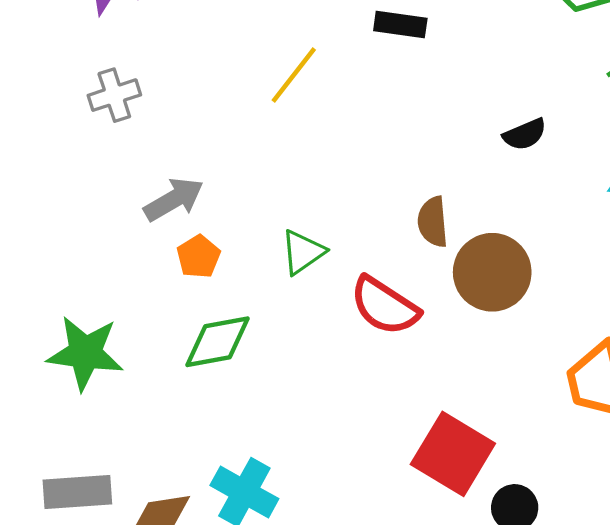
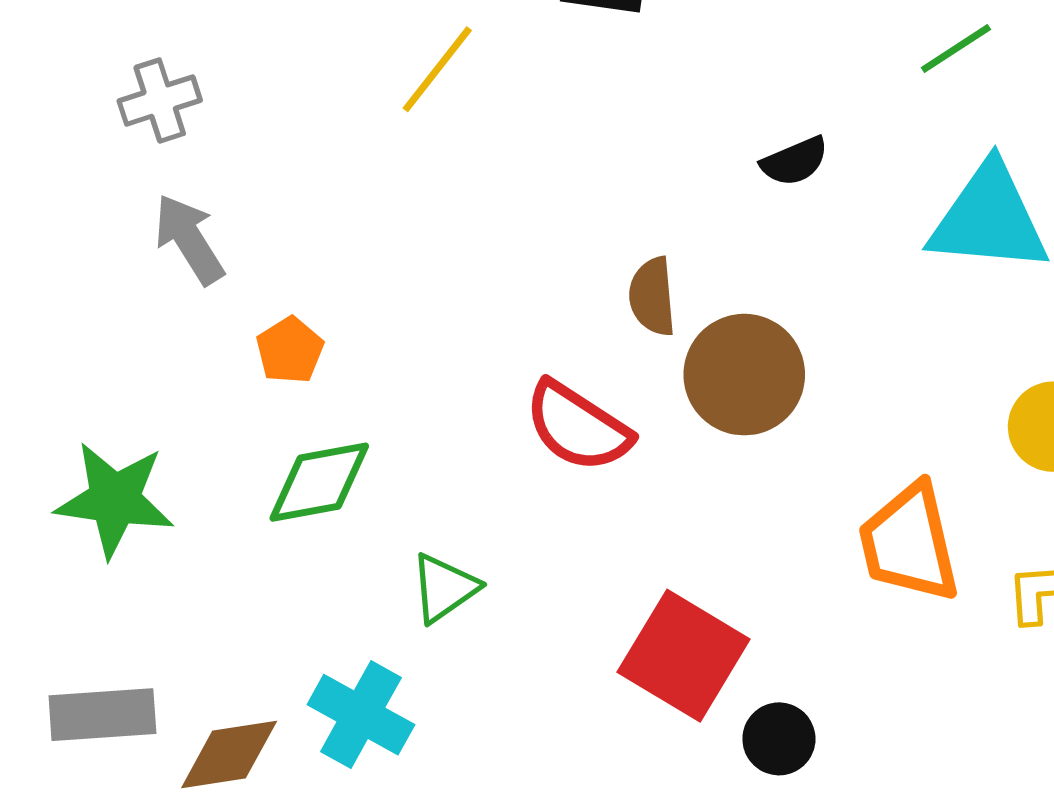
gray arrow: (174, 199) -> (189, 239), moved, turned -92
green triangle: (303, 252) -> (444, 588), moved

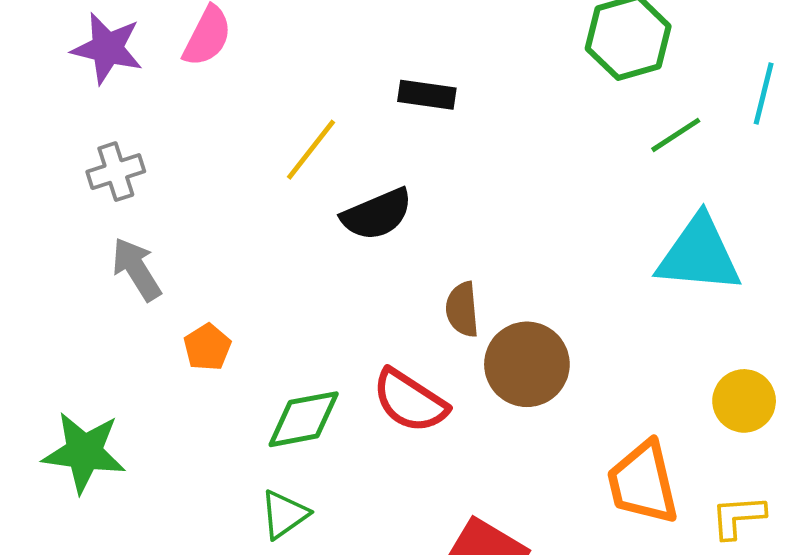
black semicircle: (795, 161) -> (377, 214), moved, size x1.5
green diamond: (319, 482) -> (304, 419), moved
green triangle: (444, 588) -> (284, 514), moved

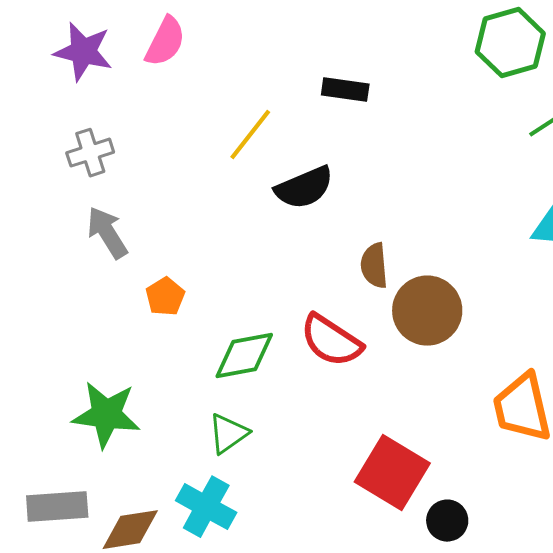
green star: (84, 452) -> (106, 415), moved

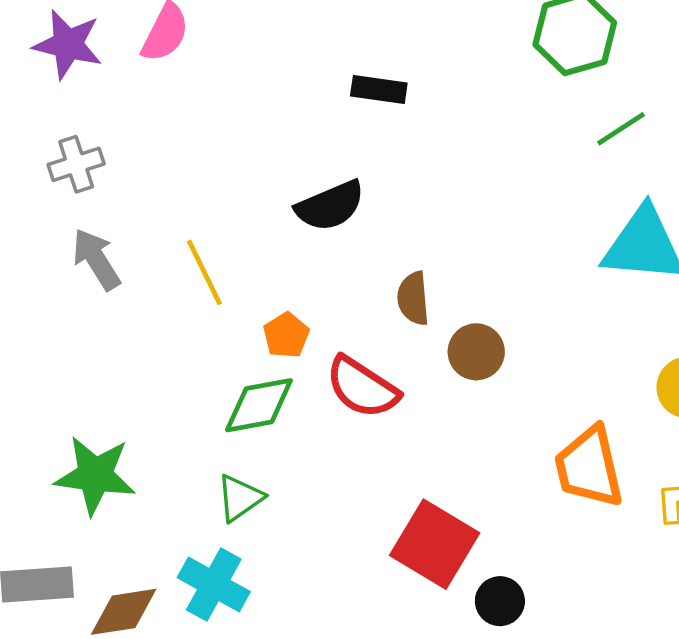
yellow line: (250, 135) -> (204, 272), moved, turned -64
orange pentagon: (165, 297) -> (286, 335), moved
brown circle: (427, 311) -> (476, 352), size x0.7

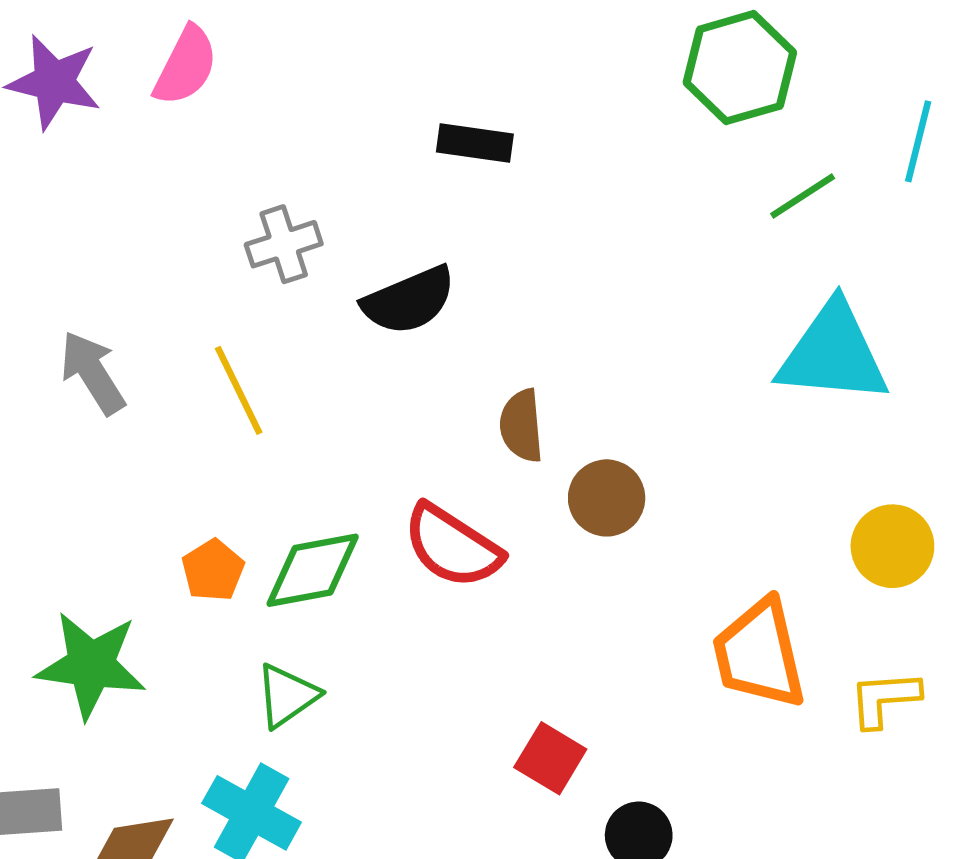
gray cross: (76, 164) -> (284, 244), moved
orange pentagon: (286, 335) -> (213, 570), moved
red square: (435, 544) -> (550, 758), size x0.6

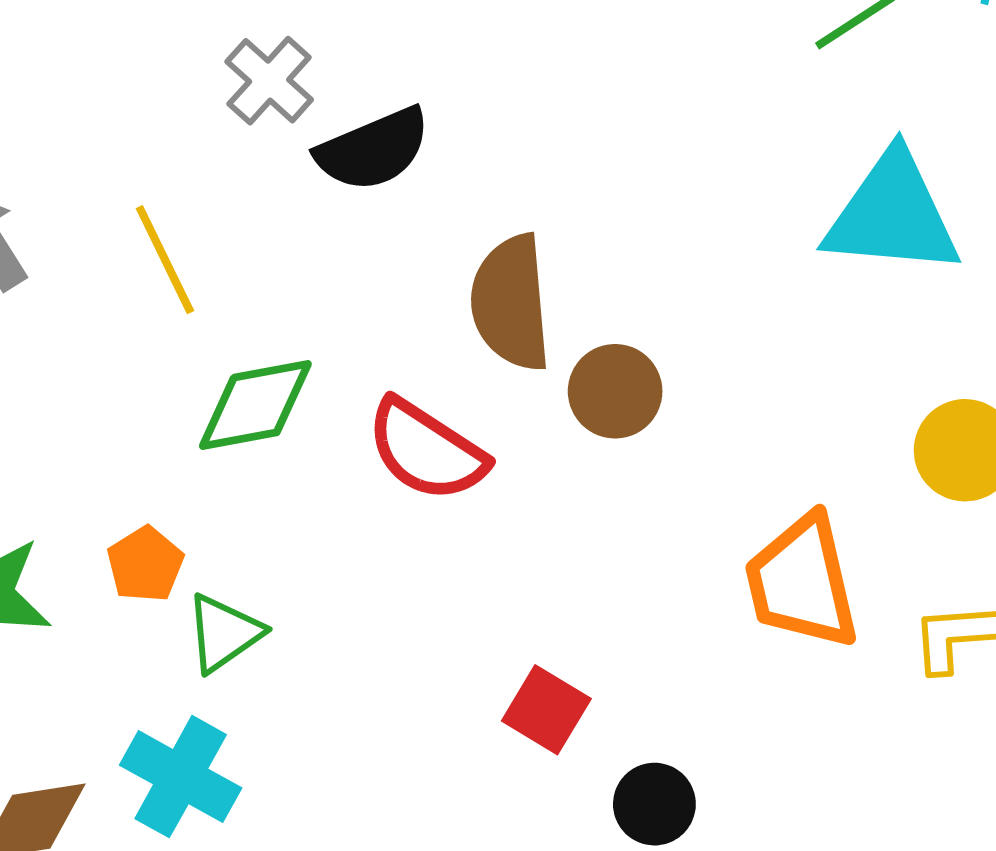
gray cross: (284, 244) -> (269, 81), moved, turned -30
brown semicircle: (521, 426) -> (511, 303), size x1.5
orange pentagon: (213, 570) -> (145, 564), moved
green diamond: (313, 570) -> (255, 405), moved

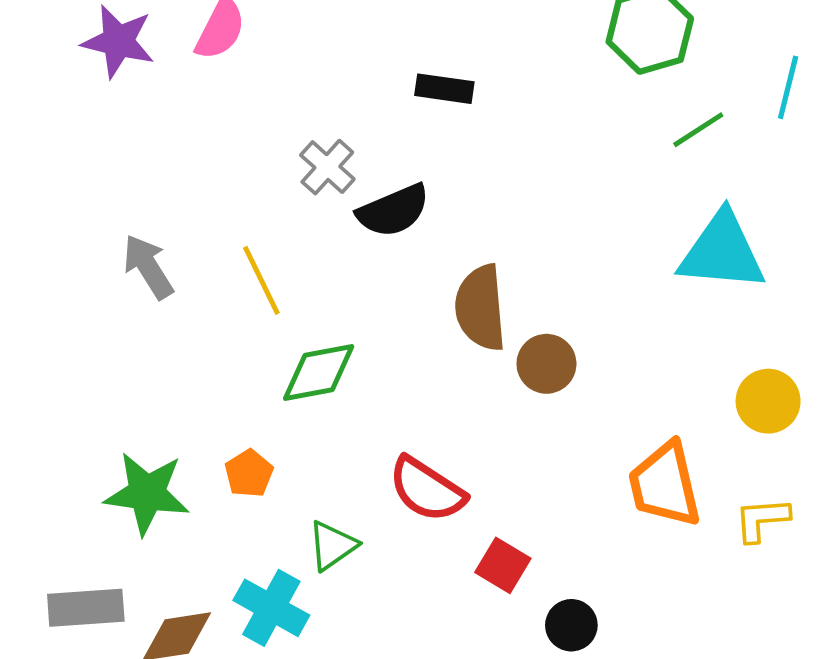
red semicircle: (426, 450) -> (427, 490), moved
green triangle: (224, 633) -> (332, 546), moved

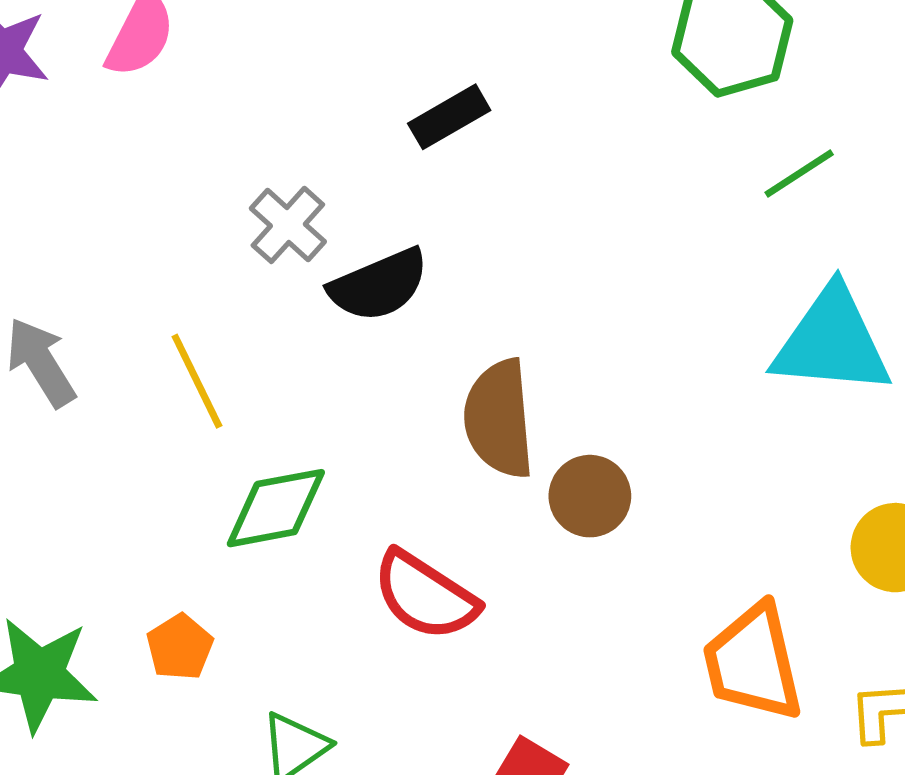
black rectangle: (444, 89) -> (449, 117), turned -38
red semicircle: (427, 490) -> (425, 596), moved

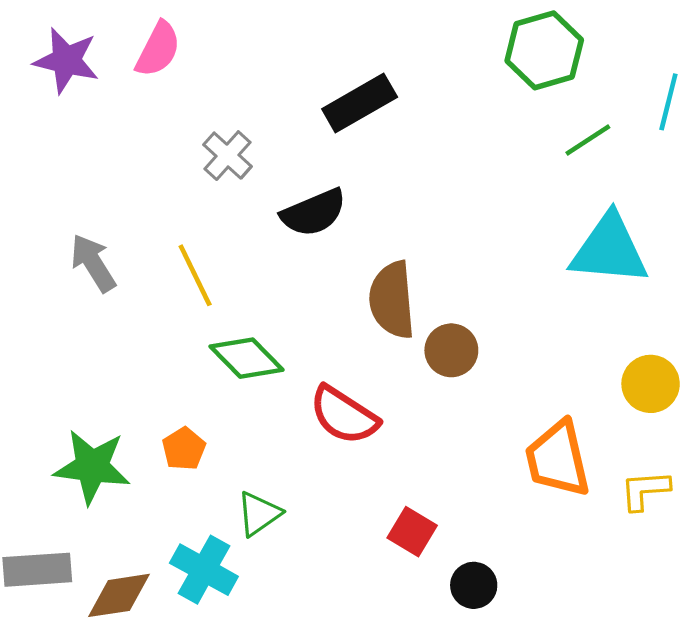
black rectangle: (449, 117) -> (360, 103), size x1.4
gray cross: (288, 225) -> (227, 156), moved
green diamond: (276, 508) -> (247, 358), turned 56

